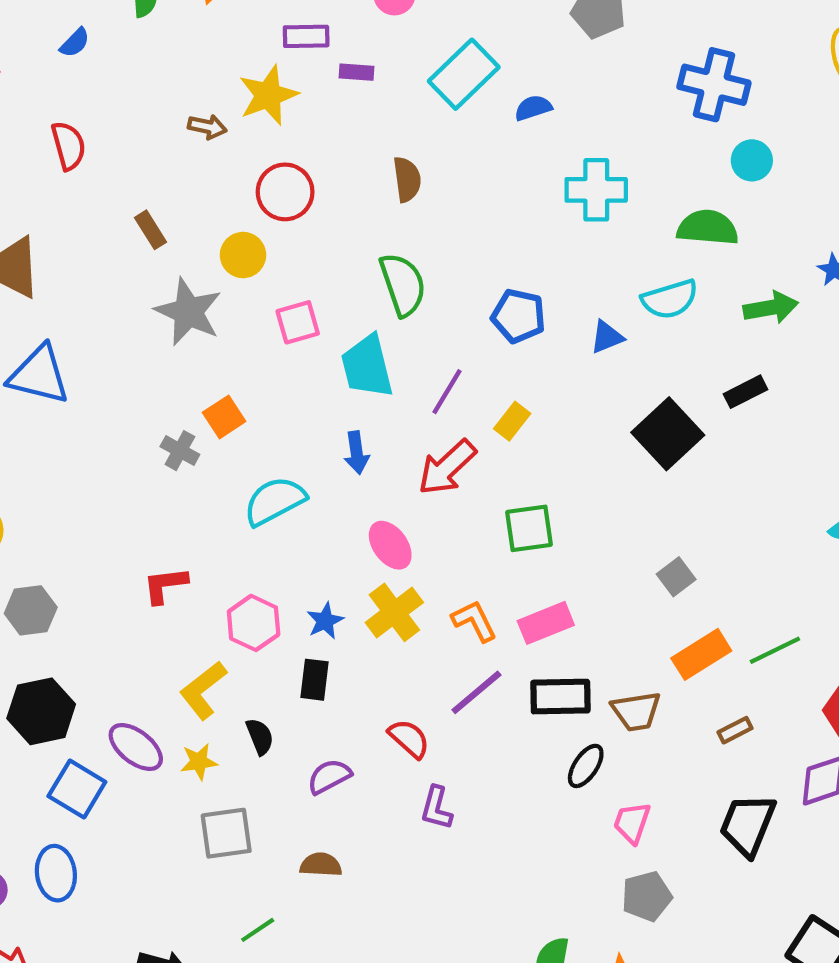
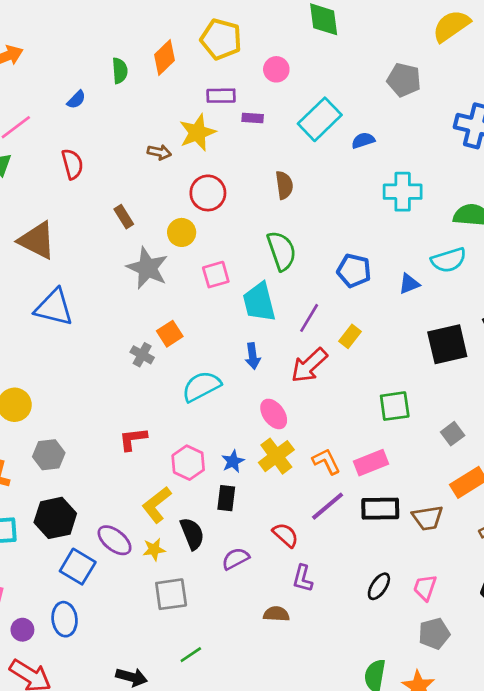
black square: (668, 434) -> (447, 344), turned 30
green square: (529, 528) -> (395, 406), moved
black semicircle: (260, 736) -> (192, 534), size x1.4
black ellipse: (586, 766) -> (379, 586), moved
brown semicircle: (321, 865) -> (276, 614), moved

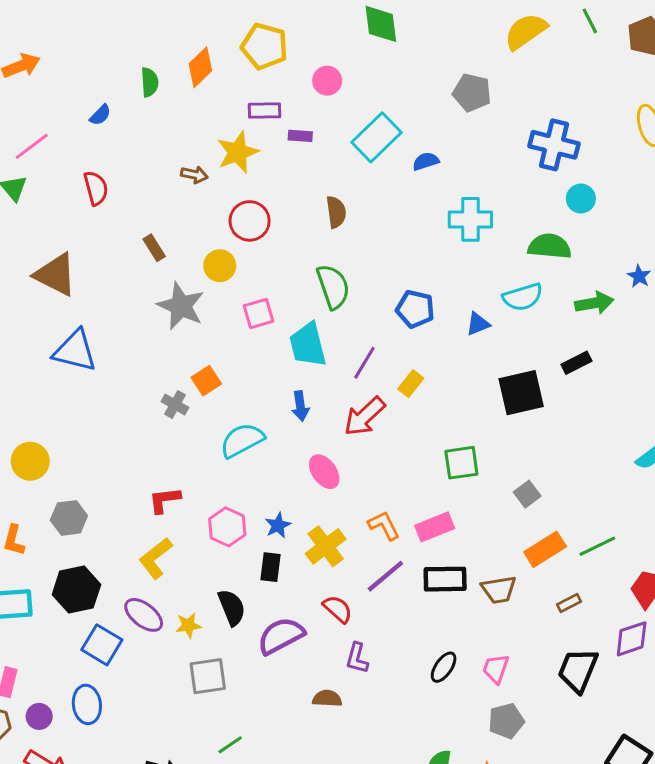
yellow cross: (276, 456) -> (326, 546), moved
yellow L-shape: (157, 505) -> (156, 558), moved
purple semicircle: (236, 559) -> (281, 636), size x1.5

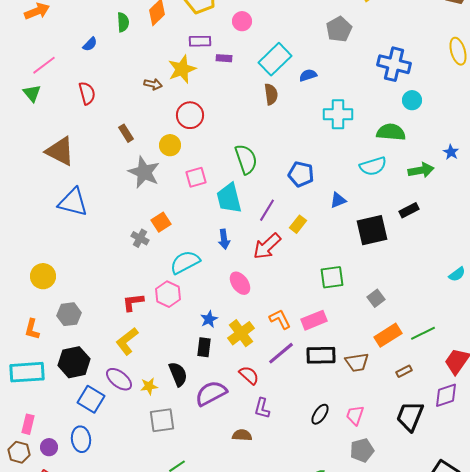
gray pentagon: (472, 93) -> (339, 29), turned 30
brown semicircle: (336, 212) -> (271, 94), moved
blue triangle: (478, 324) -> (338, 200), moved
pink hexagon: (227, 527) -> (168, 294), moved

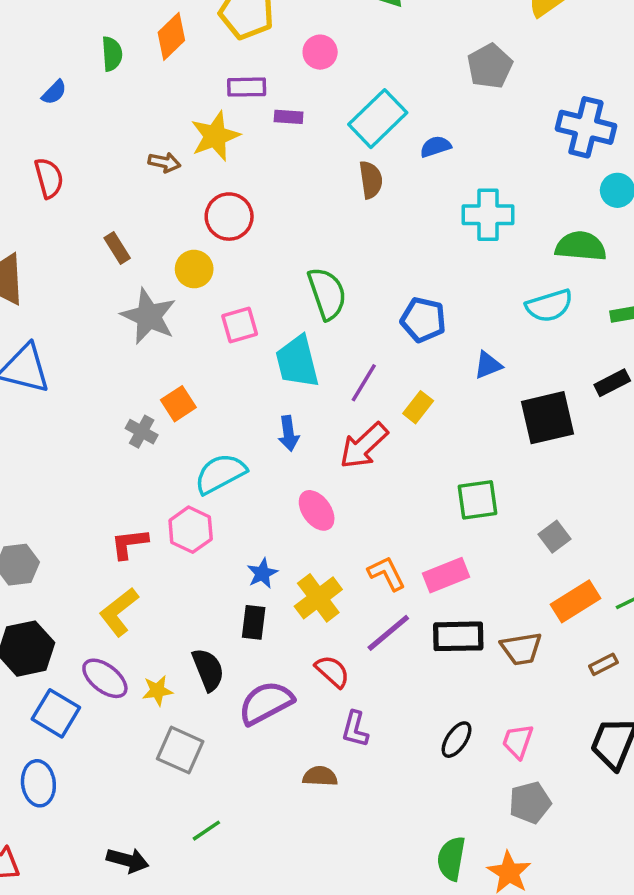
gray square: (162, 420) -> (180, 750), turned 32

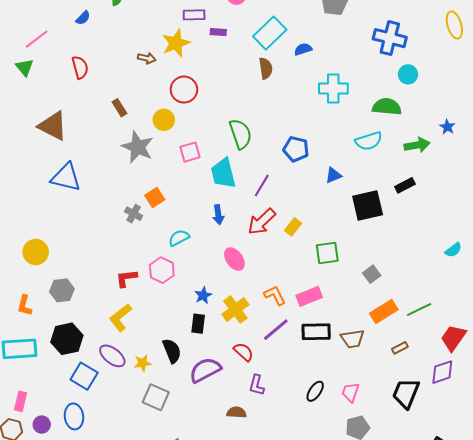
yellow rectangle: (418, 407) -> (293, 227), moved
cyan semicircle: (220, 474) -> (179, 238), size x0.7

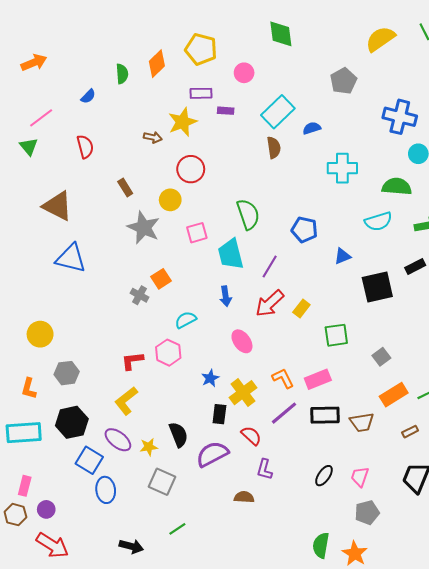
black rectangle: (198, 324) -> (219, 414), moved
blue ellipse: (74, 416) -> (106, 490), moved

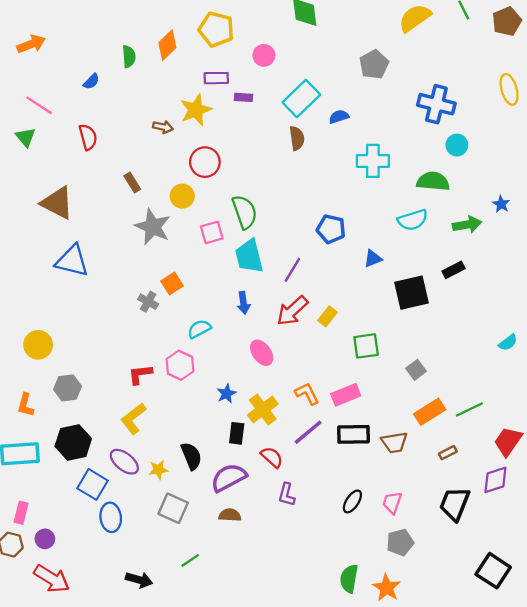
pink line: (41, 118) -> (39, 105), turned 70
green semicircle: (248, 214) -> (245, 212), moved
brown semicircle: (244, 497) -> (230, 515), moved

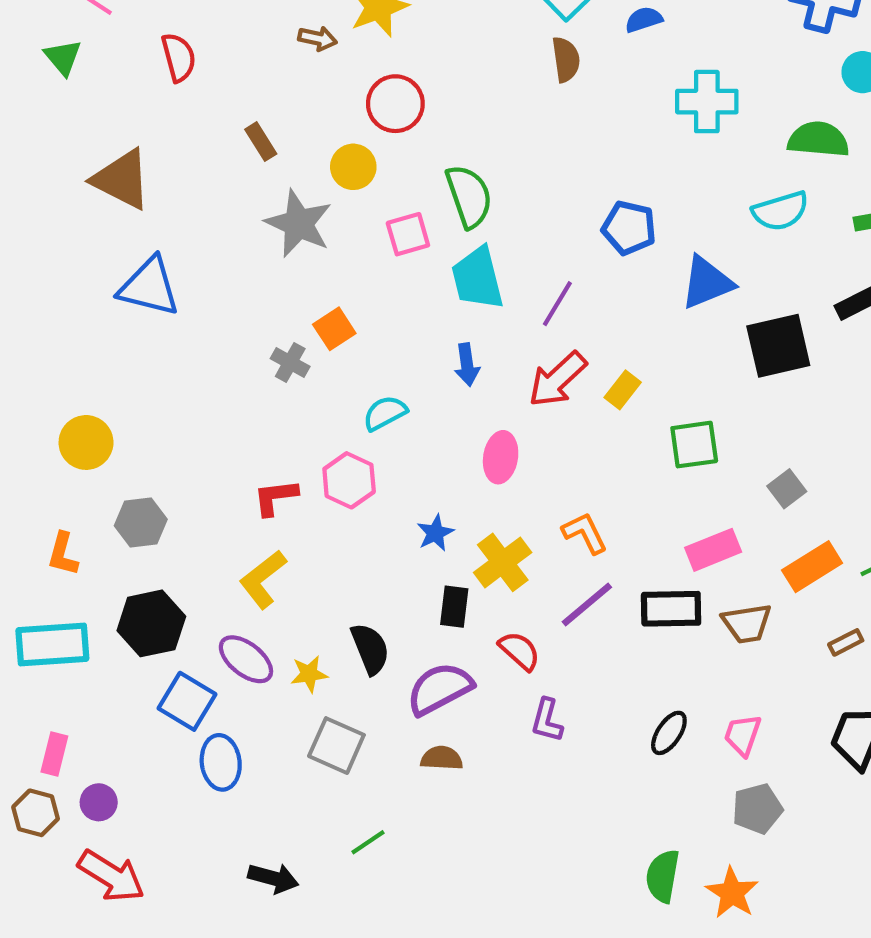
blue triangle: (373, 259) -> (707, 283), size x1.6
pink ellipse: (262, 353) -> (501, 457), turned 45
pink rectangle: (346, 395) -> (713, 550), moved

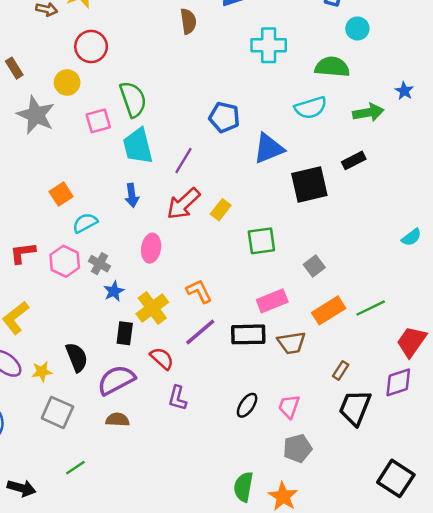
orange square: (334, 329) -> (61, 194), moved
gray cross: (290, 363) -> (99, 264), moved
red L-shape: (275, 497) -> (23, 253), moved
brown rectangle: (846, 642) -> (341, 370), moved, turned -30

